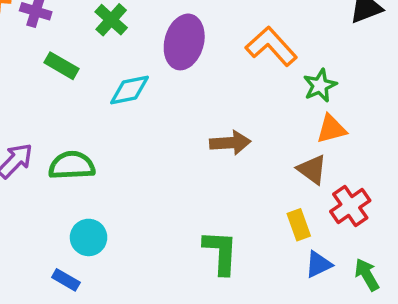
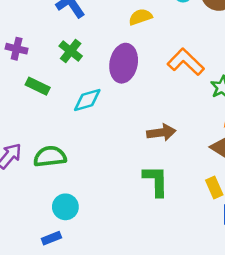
green L-shape: (221, 252) -> (156, 181), moved
blue rectangle: (66, 280) -> (51, 238), turned -48

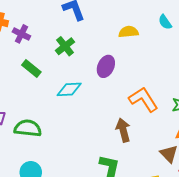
orange L-shape: (186, 62) -> (143, 99), moved
purple ellipse: (124, 63) -> (106, 66), size x0.7
brown arrow: (161, 132) -> (123, 130), turned -110

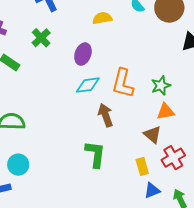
cyan diamond: (69, 89) -> (88, 85), moved
orange L-shape: (143, 99) -> (123, 83), turned -128

